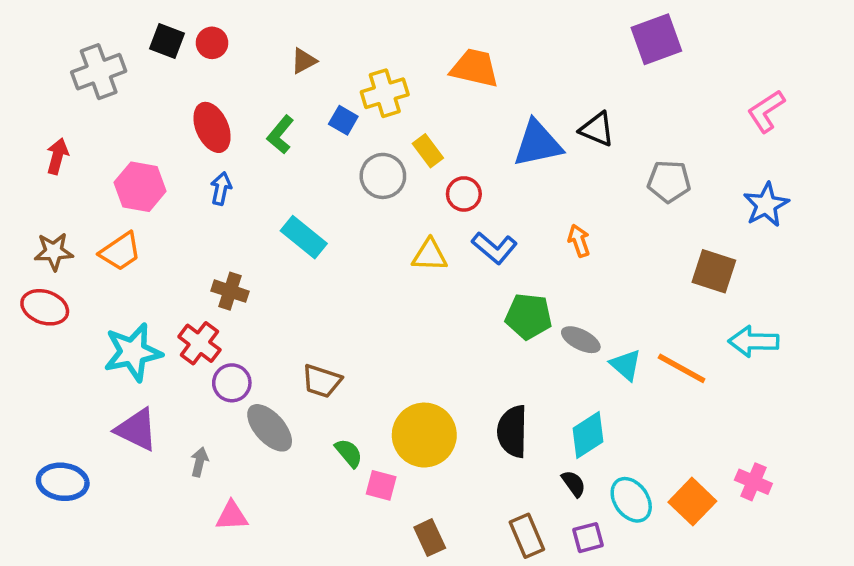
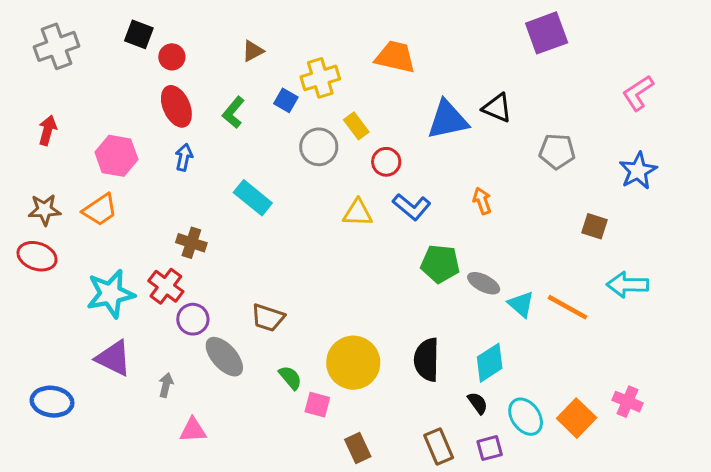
red circle: (212, 43) -> (172, 57), moved
gray cross: (99, 72) -> (56, 46), moved
brown square: (714, 271) -> (595, 226), size x0.7

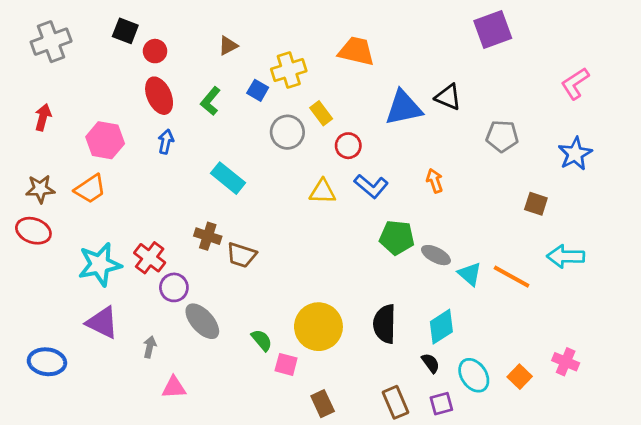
brown cross: (191, 243) -> (208, 236), moved
brown trapezoid: (268, 318) -> (241, 255), moved
orange square: (577, 418) -> (520, 377), size x0.7

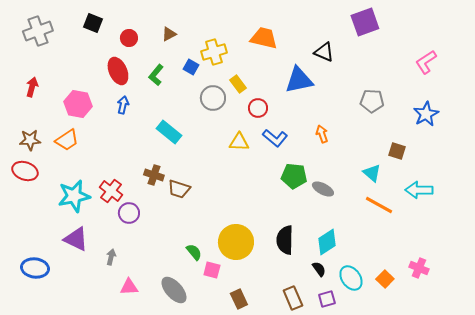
red circle: (155, 51) -> (129, 38), moved
black triangle: (448, 97) -> (324, 52), moved
cyan triangle: (470, 274) -> (372, 173), moved
gray ellipse: (202, 321) -> (174, 290), moved

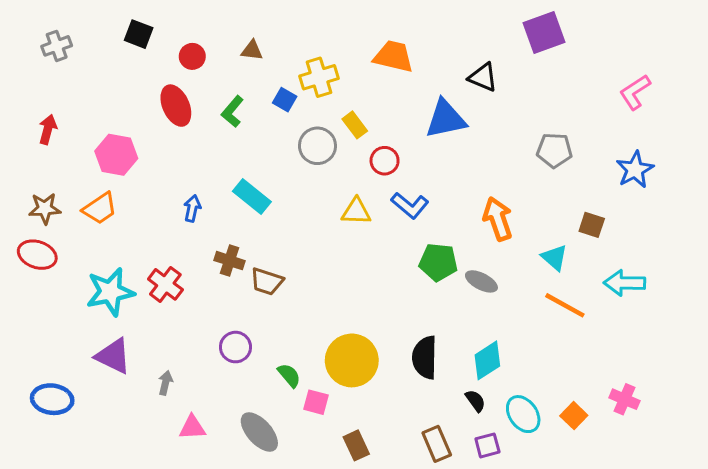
gray cross: (38, 31) -> (57, 46), size x0.7
brown triangle: (169, 34) -> (252, 50), turned 35
blue arrow: (123, 105) -> (192, 208), moved
orange arrow: (322, 134) -> (498, 219), moved, size x1.6
purple circle: (129, 213) -> (235, 347), moved

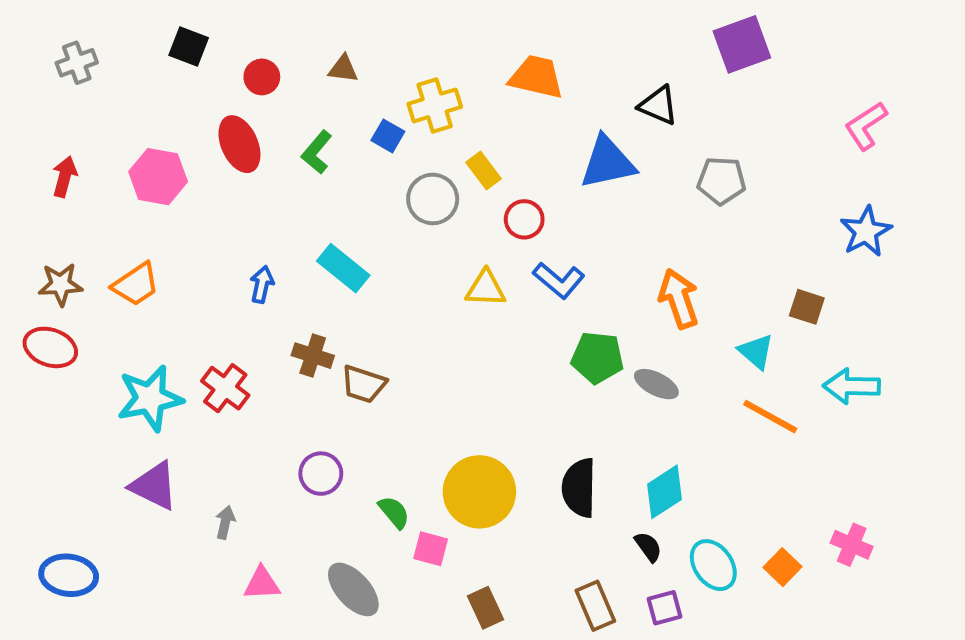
gray pentagon: (554, 150) -> (721, 181), moved
pink hexagon: (116, 155) -> (158, 177), moved
blue ellipse: (52, 399) -> (69, 575), moved

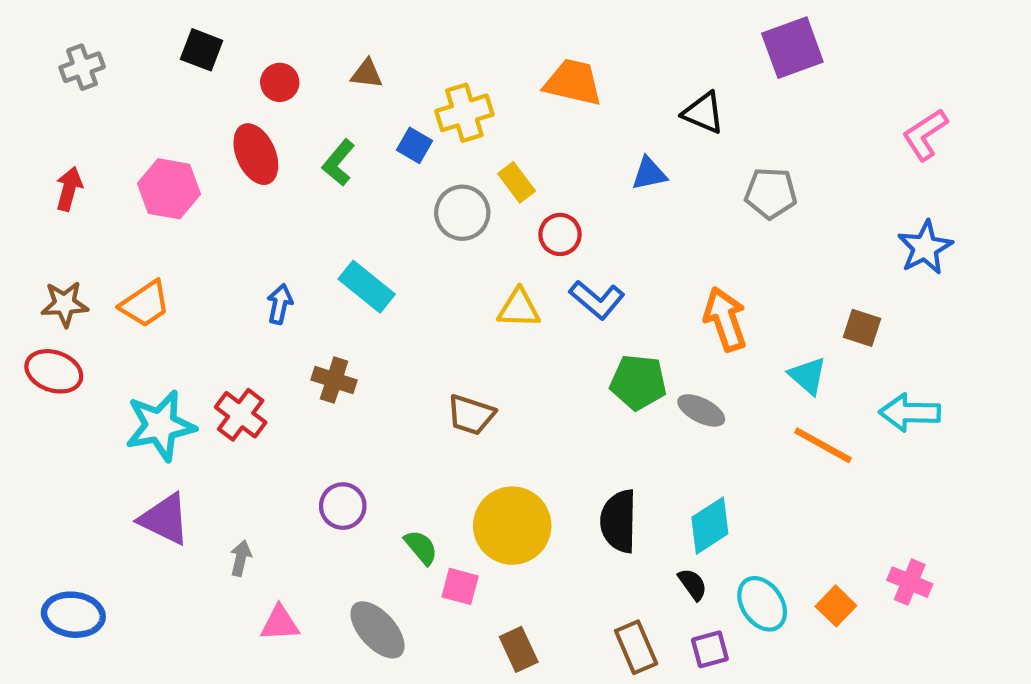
blue triangle: (608, 162) -> (649, 174), size x0.6
brown trapezoid: (364, 384) -> (471, 415), moved

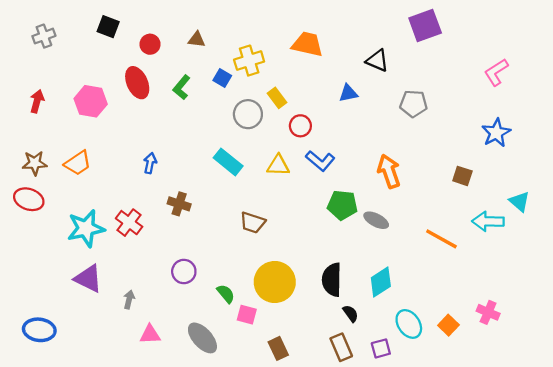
cyan rectangle: (367, 287) -> (228, 162), moved
cyan triangle: (808, 376) -> (520, 202), moved
black semicircle: (693, 584) -> (351, 313), moved

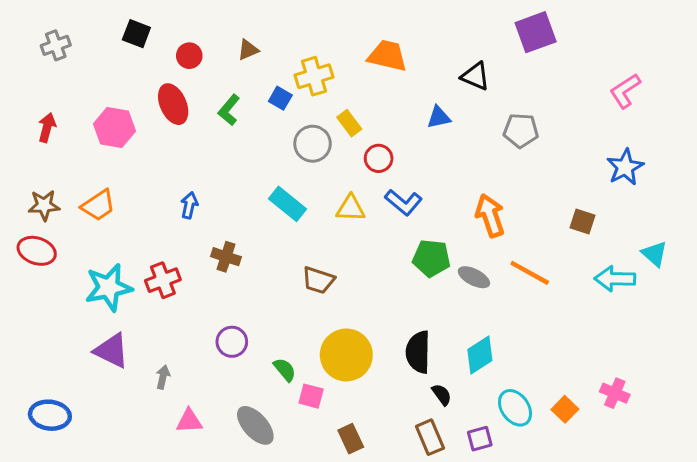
brown triangle: (197, 40) -> (248, 50), turned -30
red cross: (129, 223) -> (163, 280), turned 32
orange line: (441, 239) -> (530, 273), moved

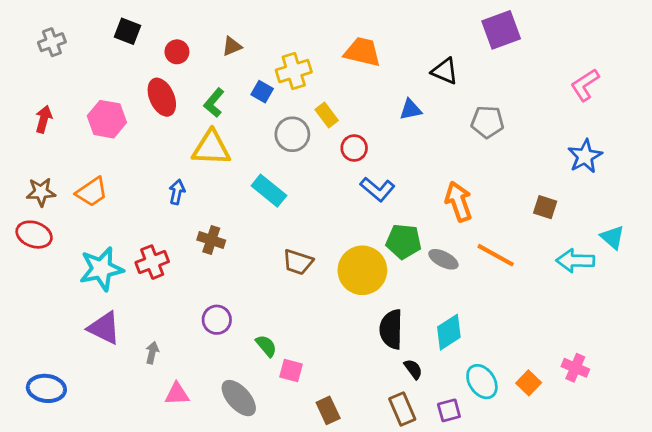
yellow triangle: (351, 208) -> (211, 148), moved, size x1.4
yellow circle: (346, 355) -> (362, 270), moved

